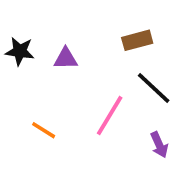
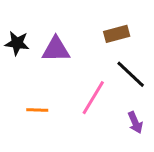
purple triangle: (66, 59) -> (56, 49), size x1.4
orange line: (44, 130) -> (37, 110), turned -30

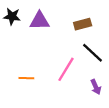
black star: (17, 43) -> (12, 16), moved
purple triangle: (56, 49) -> (40, 21), moved

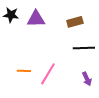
black line: (92, 53) -> (84, 48), turned -45
pink line: (66, 69) -> (48, 74), moved

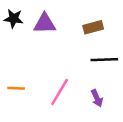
orange line: (24, 71) -> (16, 88), moved
purple arrow: (87, 79) -> (97, 98), moved

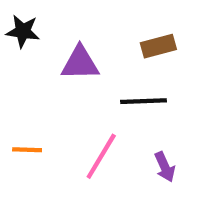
purple triangle: (45, 24) -> (80, 63), moved
black line: (104, 60) -> (144, 101), moved

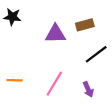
purple triangle: (80, 63) -> (55, 34), moved
black line: (144, 101) -> (96, 54), moved, turned -35

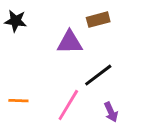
brown rectangle: (85, 25) -> (98, 20), moved
black line: (96, 54) -> (98, 75), moved

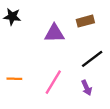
brown rectangle: (98, 20) -> (85, 21), moved
black line: (98, 75) -> (92, 59), moved

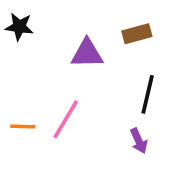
black line: (92, 59) -> (148, 94), turned -40
pink line: (53, 82) -> (66, 119), moved

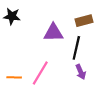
black line: (148, 94) -> (76, 48), moved
purple arrow: (139, 141) -> (81, 72), moved

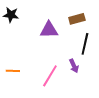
black line: (76, 48) -> (85, 44), moved
pink line: (40, 73) -> (50, 76), moved

